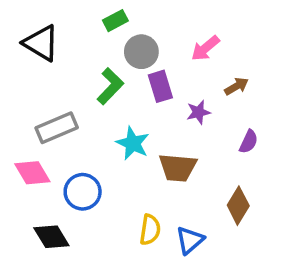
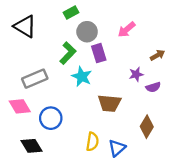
brown arrow: (236, 86) -> (157, 55), moved
purple star: (198, 112) -> (136, 74), moved
purple semicircle: (249, 142) -> (153, 87), turned 48
cyan star: (133, 143) -> (82, 77), moved

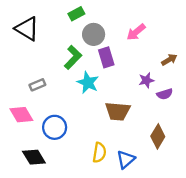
gray rectangle: (35, 79) -> (37, 85), size x0.6

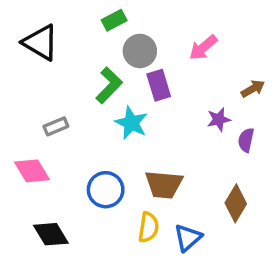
purple semicircle: (165, 94) -> (246, 140), turned 119
brown trapezoid: (118, 111) -> (164, 185), moved
blue circle: (55, 127) -> (106, 190), moved

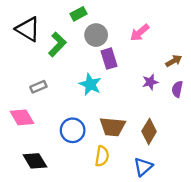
green L-shape: (109, 85) -> (57, 44), moved
purple semicircle: (246, 140) -> (177, 89), moved
brown diamond: (236, 203) -> (149, 131), moved
blue triangle: (188, 238) -> (143, 167), moved

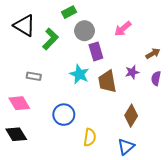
gray rectangle: (38, 87) -> (34, 76), turned 32
brown trapezoid: (113, 127) -> (107, 81), moved, turned 75
black diamond: (35, 161) -> (16, 134), moved

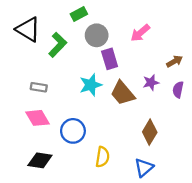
cyan star: (79, 74) -> (91, 85), turned 30
brown trapezoid: (107, 81) -> (123, 93), turned -30
pink diamond: (19, 103) -> (38, 118), moved
black diamond: (16, 134) -> (40, 160), moved, turned -50

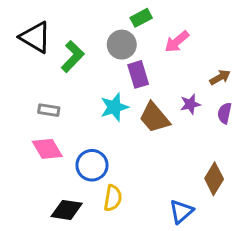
green rectangle: (79, 14) -> (141, 18), moved
brown diamond: (150, 132) -> (214, 179), moved
yellow semicircle: (102, 157) -> (113, 198), moved
black diamond: (40, 160) -> (67, 210), moved

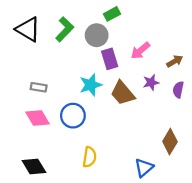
pink arrow: (177, 42) -> (140, 51), moved
green L-shape: (73, 57) -> (65, 29), moved
blue circle: (92, 165) -> (73, 116), moved
black diamond: (67, 210) -> (34, 166), moved, turned 50

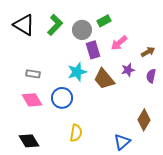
green rectangle: (112, 14) -> (104, 21), moved

